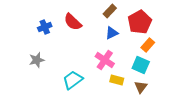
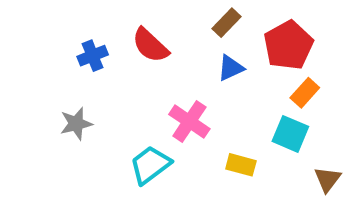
pink cross: (105, 60) -> (189, 122), moved
brown triangle: (141, 87) -> (327, 179), moved

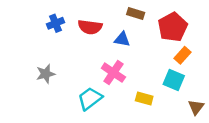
brown rectangle: (226, 23) -> (136, 13), turned 63
red semicircle: (150, 45) -> (90, 27), turned -35
blue cross: (93, 56) -> (55, 23), moved
blue triangle: (231, 68) -> (122, 39), moved, turned 35

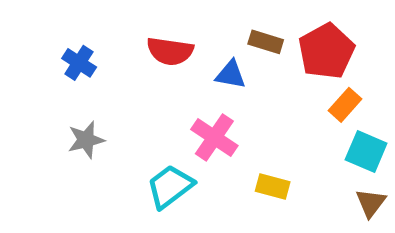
brown rectangle: (136, 13) -> (266, 42), moved
blue cross: (55, 23) -> (79, 63), moved, turned -35
cyan square: (174, 80) -> (366, 151), moved

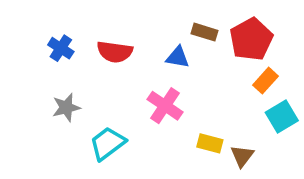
red semicircle: (170, 51) -> (115, 52), moved
cyan square: (366, 151) -> (282, 116), turned 36
cyan trapezoid: (170, 186) -> (108, 143), moved
brown triangle: (371, 203) -> (242, 156), moved

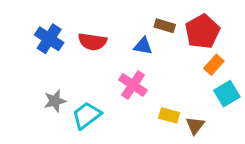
blue cross: (61, 48) -> (49, 39), size x1.4
gray star: (66, 107) -> (55, 101), moved

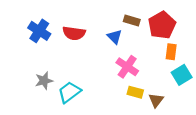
blue triangle: (143, 46) -> (114, 37), turned 35
orange rectangle: (214, 65) -> (171, 52), turned -35
pink cross: (133, 85) -> (127, 67), moved

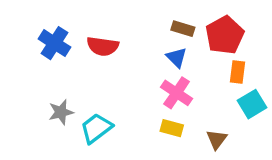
blue triangle: (114, 37) -> (177, 58), moved
yellow rectangle: (135, 92) -> (172, 128), moved

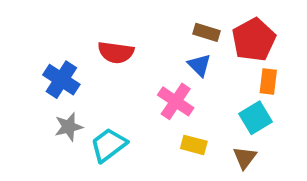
blue cross: (54, 43) -> (61, 80), moved
pink cross: (177, 93) -> (176, 101), moved
cyan square: (252, 104) -> (256, 118), moved

